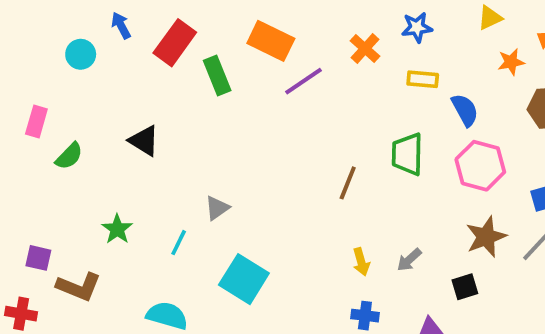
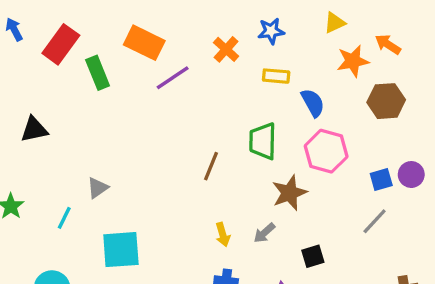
orange star: (511, 62) -> (353, 61), size x1.4
black triangle: (144, 141) -> (34, 129), turned -44
brown star: (486, 237) -> (289, 193), moved
cyan square: (244, 279) -> (121, 250), turned -36

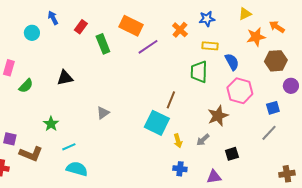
red rectangle: (61, 44) -> (81, 27), size x0.6
green trapezoid: (263, 141) -> (199, 72), moved
purple circle: (411, 175) -> (291, 86), moved
cyan line: (64, 218) -> (69, 147), moved, turned 40
cyan square: (121, 250) -> (157, 123), moved, turned 30

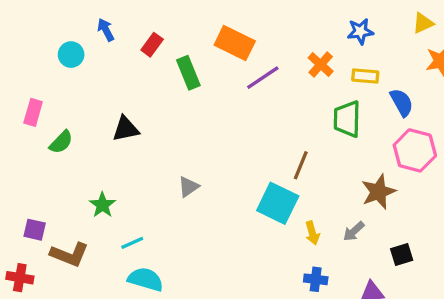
orange cross: (180, 30) -> (321, 64), moved

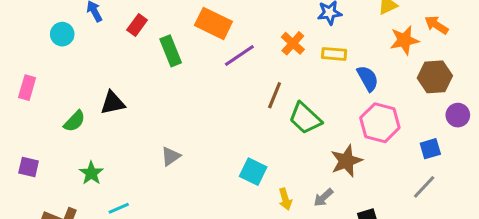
green trapezoid: (347, 119) -> (305, 118), moved, turned -48
green semicircle: (61, 142) -> (74, 121), moved
brown line: (301, 165) -> (275, 95), moved
cyan square: (278, 203) -> (253, 172), size x0.7
purple square: (35, 230) -> (29, 167), moved

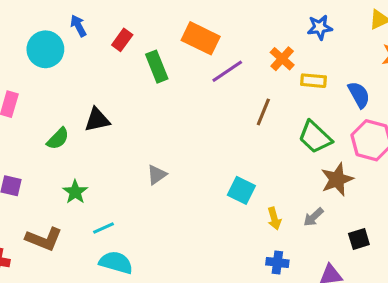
cyan circle: (62, 34) -> (45, 49), size x1.5
yellow rectangle: (334, 54) -> (313, 81), moved
green trapezoid: (305, 118) -> (315, 137), moved

